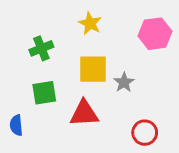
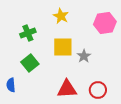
green square: (44, 93) -> (30, 63), turned -30
red triangle: (84, 113) -> (67, 89), moved

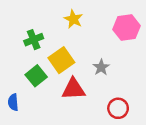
yellow square: (63, 47) -> (61, 60), moved, turned -35
red triangle: (67, 89) -> (73, 89), moved

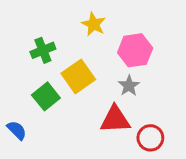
pink hexagon: (127, 28) -> (135, 50), moved
red triangle: (73, 89) -> (115, 119), moved
blue semicircle: (13, 102) -> (17, 130), turned 140

